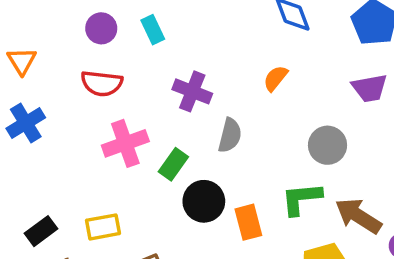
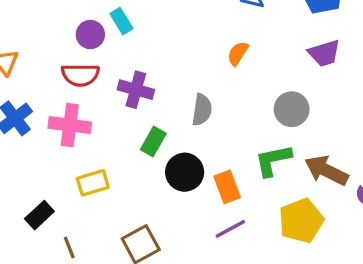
purple circle: (101, 28) -> (90, 35), moved
purple cross: (192, 91) -> (136, 90), moved
pink cross: (125, 143) -> (70, 125), moved, turned 33
yellow rectangle: (103, 227) -> (93, 183), moved

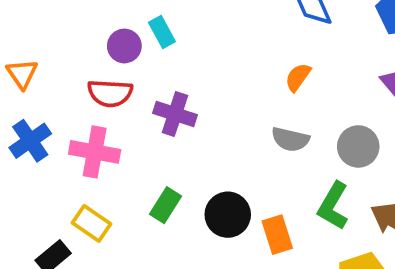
gray semicircle: (202, 110) -> (290, 139), moved, turned 92
green rectangle: (153, 142) -> (165, 205), moved
green L-shape: (273, 160) -> (333, 206), turned -51
yellow rectangle: (93, 183) -> (91, 223), moved, turned 48

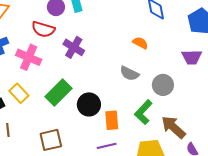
orange semicircle: (298, 77) -> (140, 43), turned 70
green rectangle: (165, 205) -> (58, 93), size x1.5

